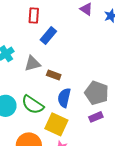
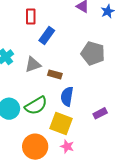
gray pentagon: (97, 93) -> (93, 53), moved
green semicircle: (33, 105) -> (36, 106), turned -60

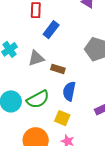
yellow square: (61, 123) -> (62, 118), size x0.7

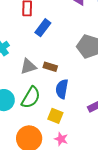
gray triangle: (36, 58) -> (28, 66), moved
green semicircle: (38, 99) -> (31, 97), turned -30

